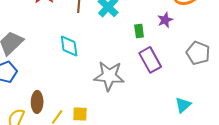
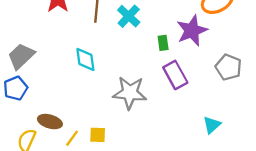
purple star: (165, 20) -> (192, 31), size x1.8
brown ellipse: (37, 102) -> (50, 122), turned -75

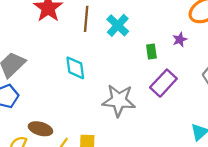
purple star: (192, 31) -> (180, 40), size x0.5
purple rectangle: (175, 75) -> (163, 83), turned 72

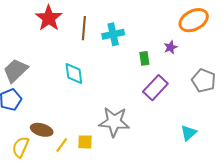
cyan cross: (118, 25) -> (113, 34), turned 35
gray star: (119, 100) -> (114, 122), moved

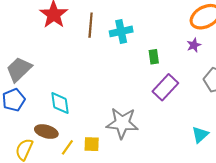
purple star: (170, 47) -> (194, 45), moved
cyan diamond: (74, 73) -> (60, 103), moved

